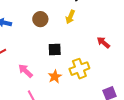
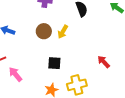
yellow arrow: (70, 17) -> (63, 32), moved
pink arrow: (26, 71) -> (15, 74), moved

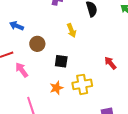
brown circle: (44, 31) -> (37, 44), moved
yellow arrow: (63, 32) -> (71, 30), turned -56

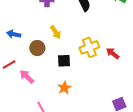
yellow arrow: (71, 30) -> (56, 32), moved
yellow cross: (82, 84) -> (89, 47), moved

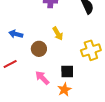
black square: (64, 61) -> (67, 72), moved
pink arrow: (27, 77) -> (42, 78), moved

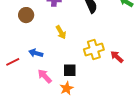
blue arrow: (16, 34) -> (36, 53), moved
brown circle: (39, 49) -> (26, 15), moved

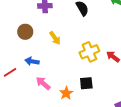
brown circle: (26, 15) -> (25, 32), moved
black square: (70, 70) -> (86, 83), moved

